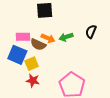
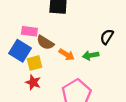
green arrow: (66, 37) -> (91, 55), moved
orange arrow: (48, 38) -> (67, 55), moved

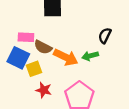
orange arrow: (67, 55) -> (66, 57), size x1.5
red star: (33, 82) -> (44, 90), moved

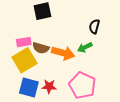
blue square: (18, 58) -> (29, 88), moved
yellow square: (34, 69) -> (25, 60), moved, size x1.6

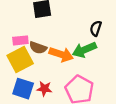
green arrow: (85, 47) -> (84, 50), size x1.5

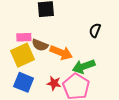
green arrow: (84, 50) -> (84, 66), moved
red star: (44, 89) -> (54, 83), moved

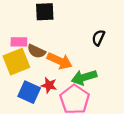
blue square: (24, 82) -> (29, 92), moved
red star: (54, 83) -> (49, 85), moved

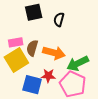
black semicircle: (98, 38) -> (59, 20), moved
brown semicircle: (36, 51) -> (32, 48), turned 91

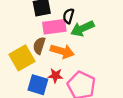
pink rectangle: (16, 42) -> (54, 27), moved, size x1.5
green arrow: (78, 63) -> (82, 29), moved

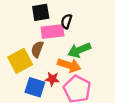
green arrow: (82, 29) -> (79, 50), moved
orange arrow: (62, 51) -> (69, 65), moved

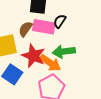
brown semicircle: (37, 49) -> (25, 29), moved
red star: (52, 79) -> (33, 56), moved, size x1.6

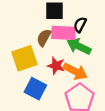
green arrow: (64, 52) -> (79, 46), moved, turned 40
red star: (33, 56) -> (56, 66), size x0.7

